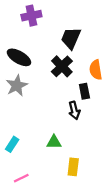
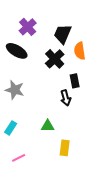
purple cross: (31, 16) -> (28, 27), moved, turned -30
orange semicircle: (96, 70) -> (80, 51), moved
gray star: (17, 86) -> (15, 90), moved, turned -30

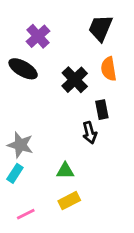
black trapezoid: (63, 34) -> (100, 28), moved
gray star: (15, 90) -> (20, 145), moved
yellow rectangle: (65, 148) -> (69, 201), moved, turned 56

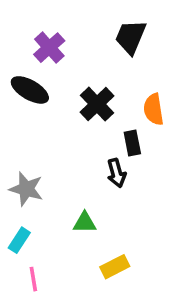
orange semicircle: (109, 69) -> (154, 109), moved
cyan rectangle: (15, 173) -> (19, 240), moved
yellow rectangle: (69, 201) -> (115, 267), moved
pink line: (26, 214) -> (33, 279), turned -72

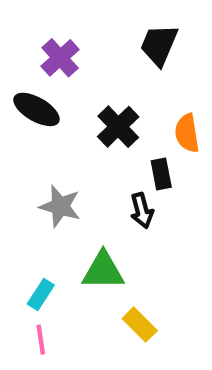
gray star: (26, 189) -> (60, 206), moved
green triangle: (85, 222) -> (103, 271), size x1.5
cyan rectangle: (19, 240) -> (41, 294), moved
yellow rectangle: (115, 267) -> (140, 325), turned 72

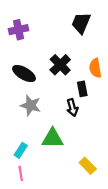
purple cross: (60, 58) -> (19, 30), moved, turned 30
black ellipse: (36, 109) -> (24, 74), moved
yellow rectangle: (140, 325) -> (88, 166), moved

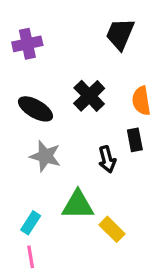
black rectangle: (82, 89) -> (135, 140), moved
yellow rectangle: (88, 166) -> (112, 229), moved

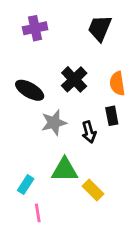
purple cross: (27, 44) -> (35, 28), moved
gray star: (45, 156) -> (54, 123), moved, turned -30
pink line: (31, 257) -> (38, 213), moved

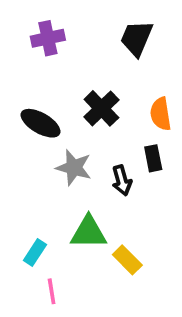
gray star: (54, 123) -> (74, 168), turned 30

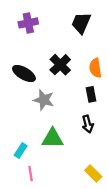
black arrow: (122, 180) -> (88, 124), moved
yellow rectangle: (127, 260) -> (93, 174), moved

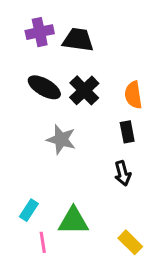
black trapezoid: (81, 23) -> (78, 40), moved, turned 75
black ellipse: (24, 73) -> (44, 87), moved
green triangle: (53, 138) -> (73, 221), moved

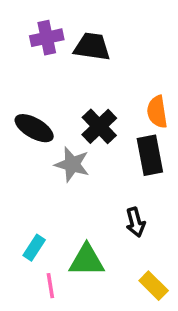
black ellipse: (44, 87) -> (34, 128), moved
black cross: (84, 90) -> (99, 126), moved
black rectangle: (127, 132) -> (150, 155), size x1.5
black arrow: (123, 173) -> (135, 222), moved

